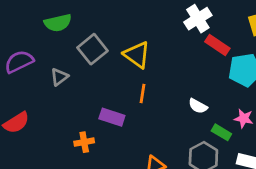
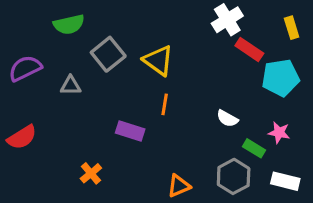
gray triangle: (59, 77) -> (71, 86), turned 36
orange cross: (84, 142) -> (91, 173), moved, turned -30

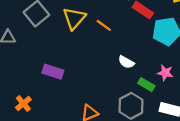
yellow triangle: (158, 60) -> (74, 18), turned 35
orange line: (165, 104) -> (104, 25), moved, turned -63

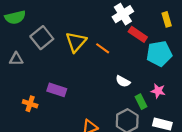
green rectangle: (146, 85) -> (141, 102), turned 32
orange cross: (23, 103) -> (30, 104), moved, turned -32

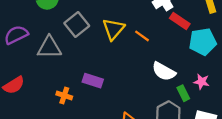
gray triangle: (16, 59) -> (49, 47), size x1.6
white semicircle: (123, 81) -> (164, 71), size x1.5

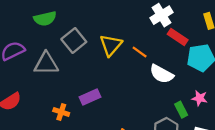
white semicircle: (164, 71) -> (161, 74), moved
purple rectangle: (93, 81) -> (90, 97), turned -42

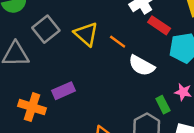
yellow triangle: (111, 45) -> (86, 34), turned -30
orange cross: (61, 112) -> (32, 107), size x1.5

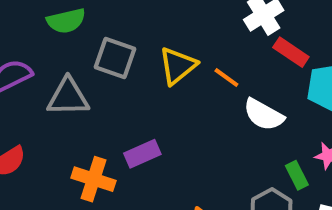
gray square: (46, 29) -> (115, 58), turned -32
yellow triangle: (86, 34) -> (178, 66), turned 40

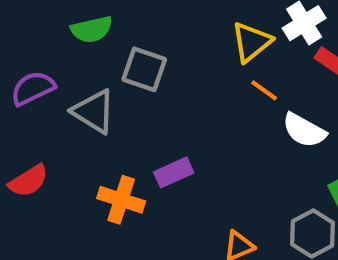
yellow triangle: (178, 66) -> (252, 42), moved
gray triangle: (68, 97) -> (94, 111), turned 33

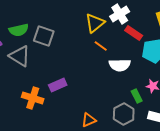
green semicircle: (92, 29) -> (19, 30), moved
white semicircle: (304, 130) -> (120, 65), turned -30

